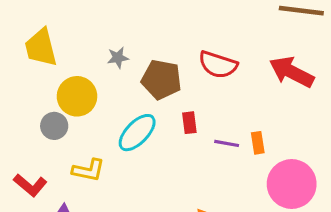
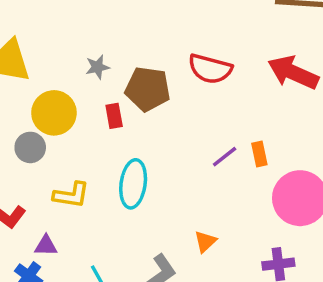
red rectangle: (189, 123) -> (114, 116), moved
cyan ellipse: (137, 133) -> (133, 184), moved, turned -33
purple line: (227, 143) -> (225, 157), turned -45

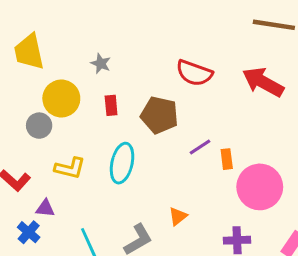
gray star: (97, 67) -> (101, 64), turned 30
brown pentagon: (148, 89) -> (159, 115), moved
orange rectangle: (259, 154) -> (227, 159), moved

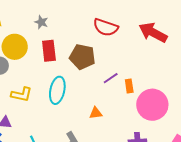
red rectangle: (111, 105) -> (49, 51), size x1.5
orange triangle: (178, 216) -> (96, 113), moved, turned 32

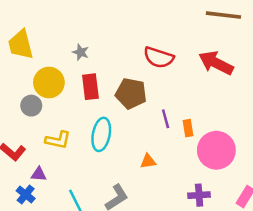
purple line: (111, 78) -> (166, 119), turned -70

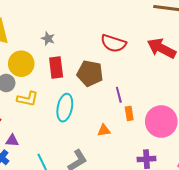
orange rectangle: (188, 128) -> (129, 113), moved
yellow L-shape: (58, 140) -> (28, 99), moved

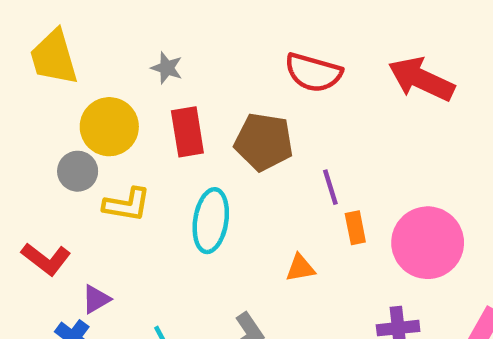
purple triangle: (12, 141) -> (96, 299), turned -32

